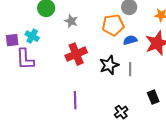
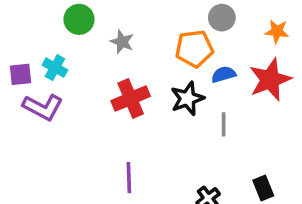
purple L-shape: (25, 59) -> (43, 107), turned -60
black star: (109, 65) -> (187, 99), moved
black rectangle: (153, 97) -> (263, 188), moved

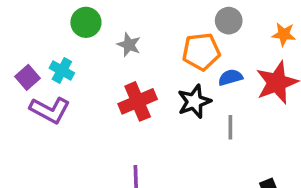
purple square: (20, 74) -> (28, 77), turned -35

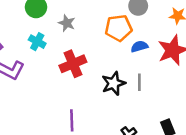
cyan cross: (62, 70) -> (37, 42), moved
black star: (194, 101) -> (114, 83), moved

